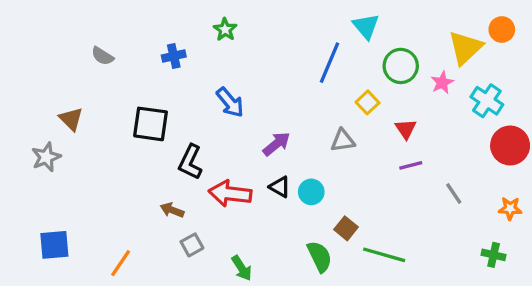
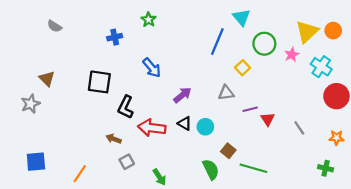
orange circle: (502, 30) -> (333, 31), moved
gray semicircle: (102, 56) -> (55, 26), moved
red triangle: (406, 129) -> (268, 119), moved
purple line: (411, 165) -> (250, 109), moved

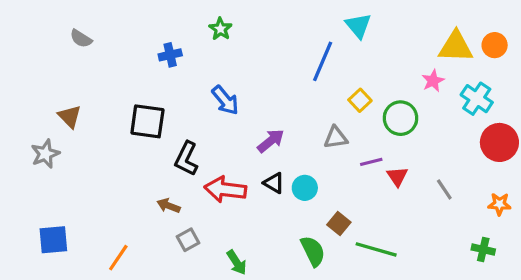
yellow triangle: (307, 32) -> (456, 47), turned 45
green circle: (264, 44) -> (400, 118), moved

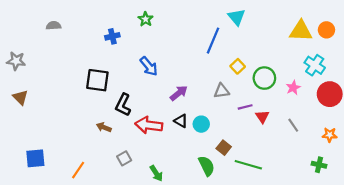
gray semicircle: (81, 39) -> (54, 26), turned 144
pink star: (433, 81) -> (293, 88), moved
brown triangle: (70, 116) -> (20, 97), moved
gray star: (45, 154) -> (16, 61), moved, turned 30
brown arrow: (169, 206) -> (104, 127), moved

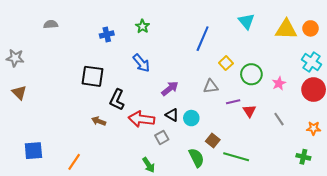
cyan triangle: (237, 17) -> (246, 21), moved
green star: (146, 19) -> (142, 26), moved
cyan cross: (315, 65) -> (312, 62), moved
gray square: (124, 158) -> (162, 137), moved

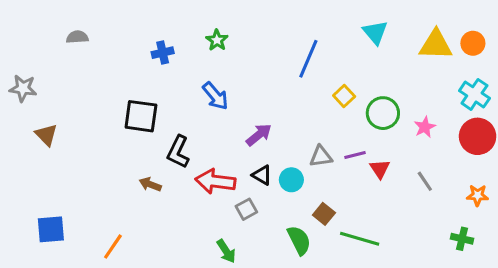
gray triangle: (211, 86) -> (321, 156), moved
brown triangle: (19, 93) -> (46, 135), moved

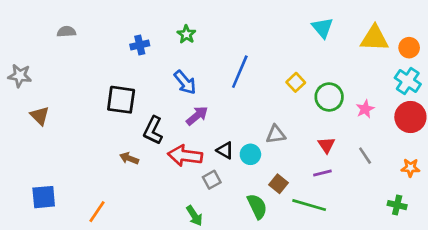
orange circle: (473, 43) -> (409, 48), moved
blue line: (308, 59) -> (240, 72), moved
purple arrow: (259, 135) -> (197, 116), moved
purple line: (355, 155) -> (322, 173), moved

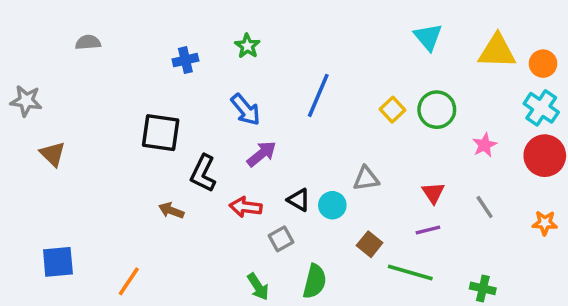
green circle: (329, 97) -> (437, 110), moved
red arrow: (185, 156) -> (246, 207), size x0.7
green cross: (397, 205) -> (483, 288), moved
green semicircle: (257, 206) -> (315, 281), moved, turned 40

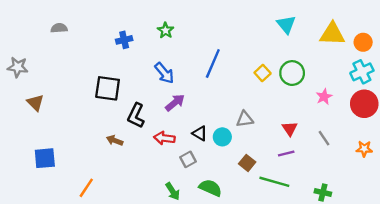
cyan cross: (541, 108) -> (362, 72), turned 30
blue square: (58, 262) -> (45, 158), moved
green semicircle: (315, 281) -> (210, 188), turned -80

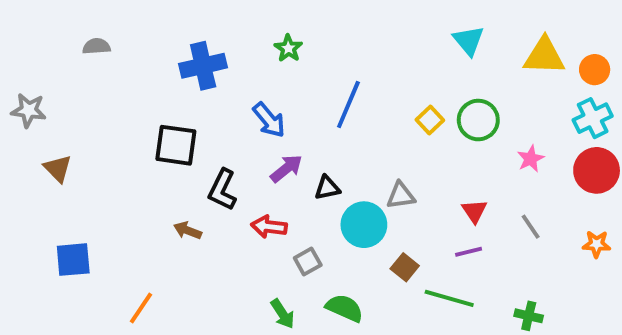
green star: (166, 30) -> (288, 48), moved
blue cross: (124, 40) -> (203, 66), size x1.6
black triangle: (200, 133) -> (327, 188), moved, turned -42
cyan circle: (222, 137) -> (364, 225), size x1.5

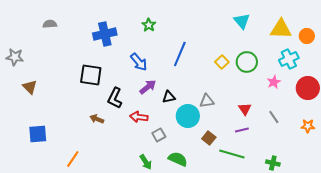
cyan cross: (593, 118) -> (289, 59), moved

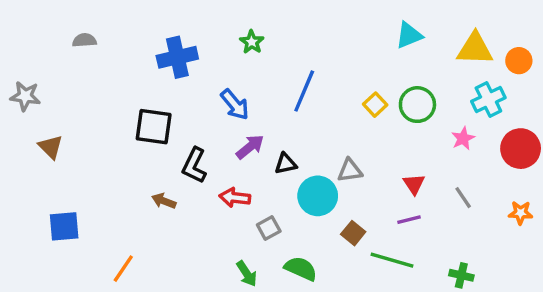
cyan triangle: (242, 21) -> (409, 35), turned 48

